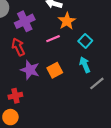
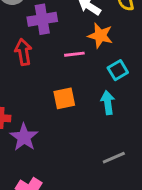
orange star: (67, 21) -> (100, 36), turned 30
purple star: (30, 70) -> (24, 137), moved
gray line: (97, 83) -> (114, 158), moved

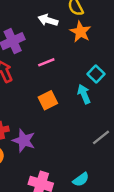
orange star: (100, 36) -> (80, 32), moved, turned 30
cyan square: (118, 70) -> (96, 74), moved

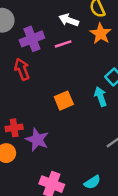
pink line: (46, 62) -> (63, 44), moved

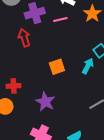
cyan arrow: (100, 97) -> (88, 66), turned 42
purple star: (37, 140) -> (45, 102), moved

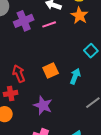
red arrow: (24, 38) -> (19, 74), moved
cyan arrow: (88, 66) -> (75, 76), moved

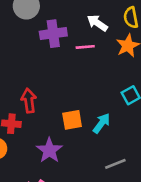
orange square: (51, 71) -> (72, 120), moved

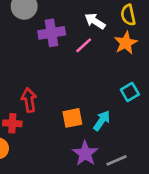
pink line: (85, 47) -> (84, 45), turned -36
purple star: (49, 150) -> (85, 153), moved

